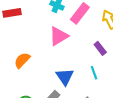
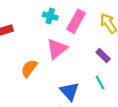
orange semicircle: (22, 60) -> (29, 68), moved

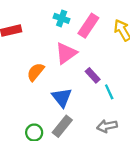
purple rectangle: (103, 56) -> (93, 75), moved
blue triangle: (69, 91) -> (62, 97), moved

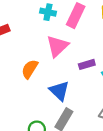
purple rectangle: (93, 75) -> (87, 64), turned -56

